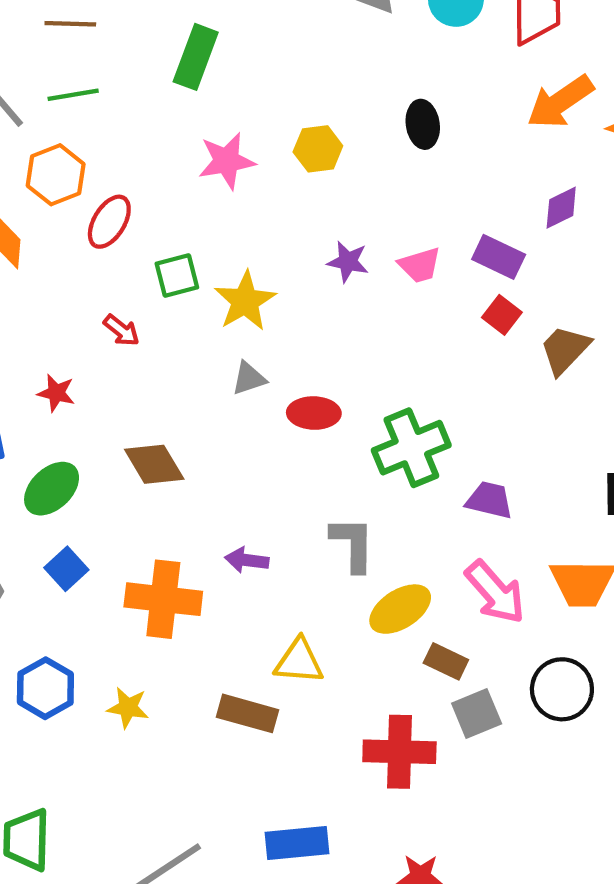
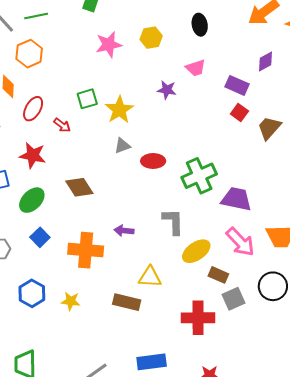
red ellipse: (109, 222) -> (33, 109), moved
pink trapezoid: (420, 265) -> (196, 68), moved
red star: (56, 393) -> (33, 155), size x1.5
purple trapezoid: (490, 500) -> (236, 199), size x1.4

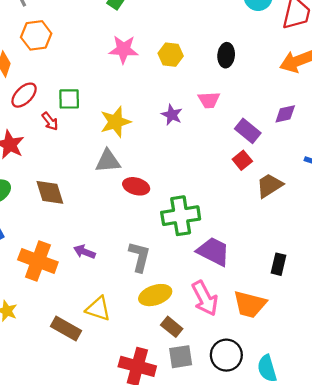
green square: (87, 99) -> (69, 99), moved
gray triangle: (122, 146) -> (108, 161), size x1.4

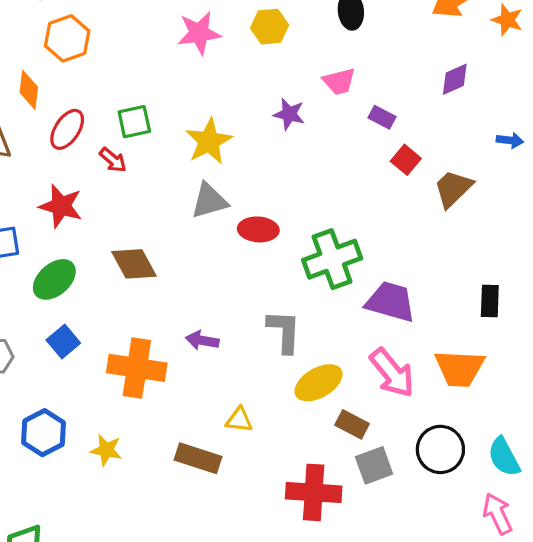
purple rectangle: (248, 131) -> (382, 117), moved, size x0.7
yellow triangle: (98, 309) -> (239, 420), size x0.7

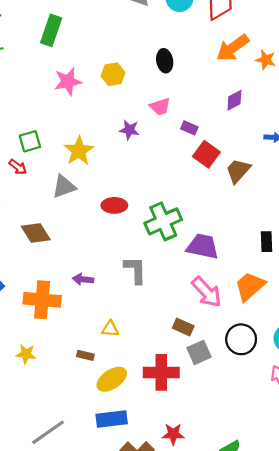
red square: (406, 160) -> (206, 154), size x1.4
gray triangle: (209, 201) -> (64, 187), moved
orange trapezoid: (459, 368) -> (250, 286), turned 140
yellow ellipse: (319, 383) -> (112, 379), moved
brown rectangle: (198, 458) -> (85, 355), size x0.6

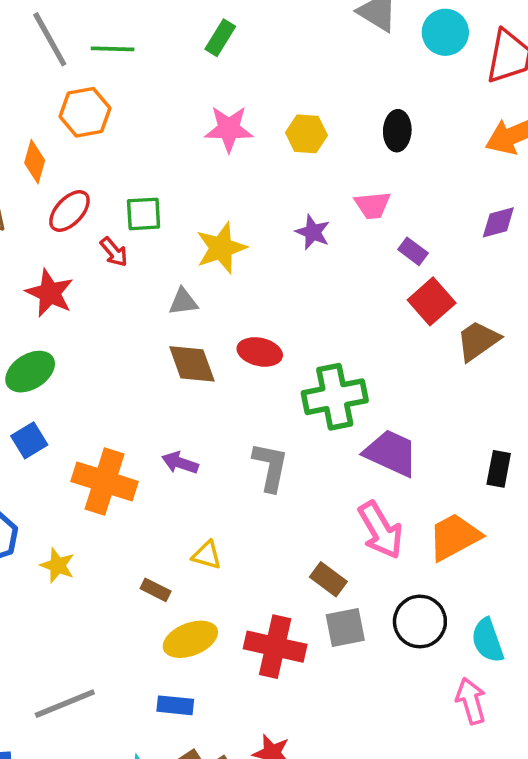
green rectangle: (51, 30) -> (220, 38), size x0.7
gray triangle: (64, 187) -> (183, 302), size x0.7
brown diamond: (36, 233) -> (192, 364), moved
blue rectangle: (112, 419) -> (175, 705), size x0.7

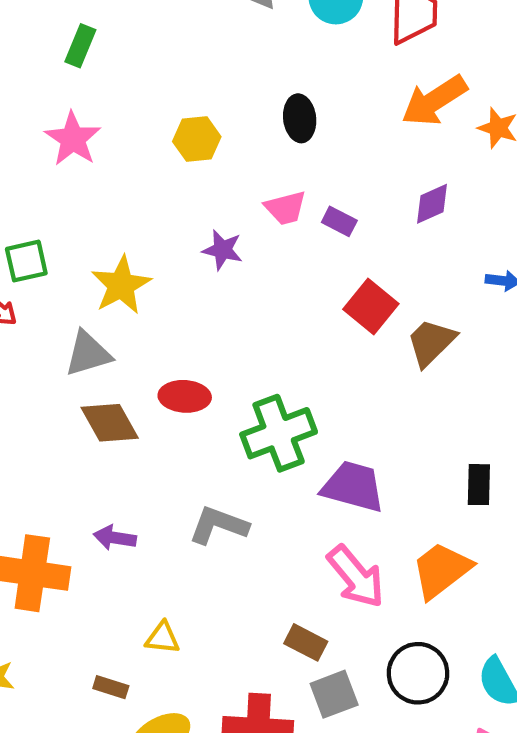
pink star: (229, 129) -> (73, 139), moved, turned -30
purple rectangle: (413, 251) -> (339, 221), moved
gray triangle: (183, 302) -> (88, 354), size x1.4
gray L-shape: (270, 467) -> (219, 525), turned -72

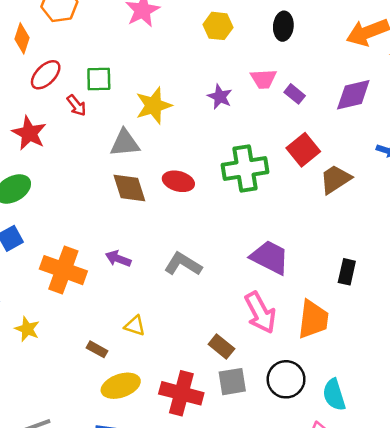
purple diamond: (432, 204) -> (353, 95), size x1.4
green cross: (279, 433) -> (245, 169), moved
orange trapezoid: (441, 570) -> (313, 319), turned 123

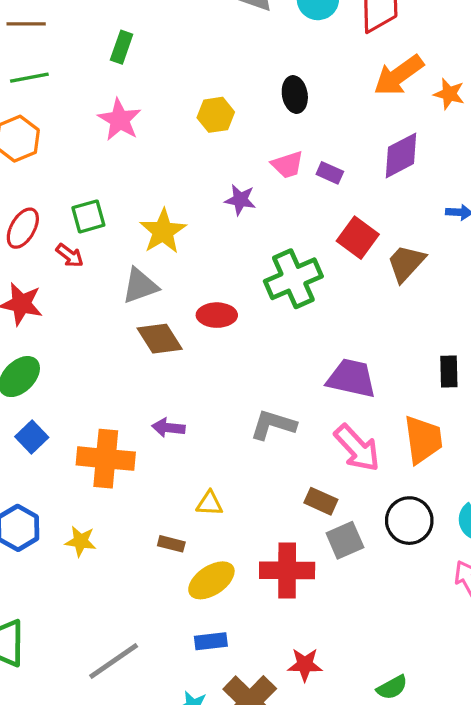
gray L-shape: (183, 264) -> (273, 425), moved

